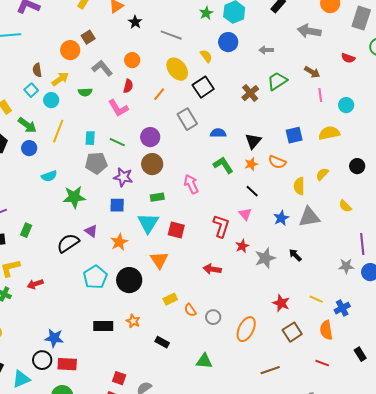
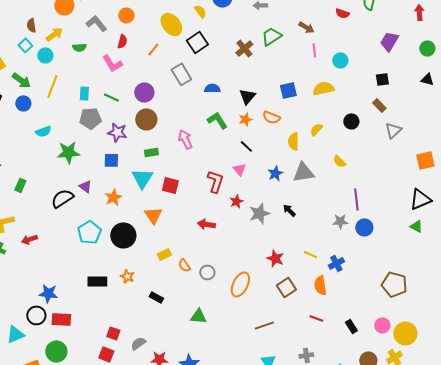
black rectangle: (360, 354) -> (351, 326), moved

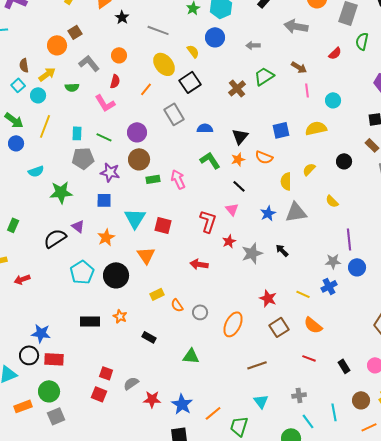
red semicircle: (342, 13) -> (335, 53), turned -64
green rectangle: (151, 152) -> (153, 179), moved
blue cross: (336, 263) -> (329, 286), moved
orange semicircle: (320, 285) -> (313, 325), turned -42

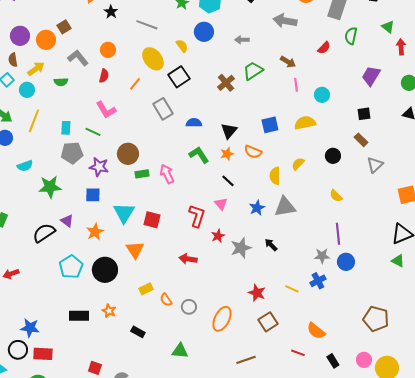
pink L-shape: (105, 103) -> (106, 110), moved
purple circle: (137, 132) -> (20, 36), moved
yellow semicircle: (332, 201) -> (336, 196), moved
orange semicircle: (313, 325) -> (316, 331), moved

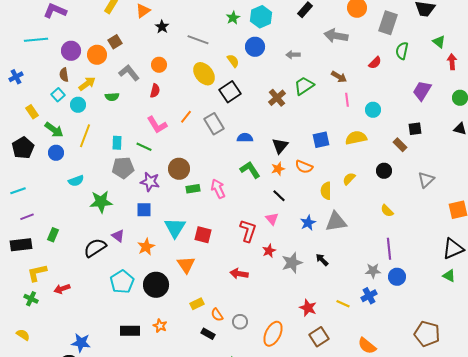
orange line: (135, 84) -> (186, 117), moved
brown rectangle: (361, 140) -> (400, 145), moved
black rectangle: (138, 332) -> (208, 334), moved

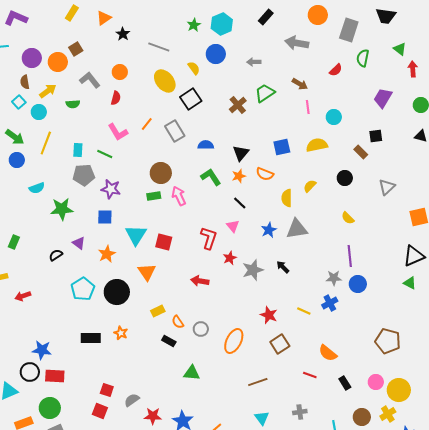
brown circle: (179, 169) -> (161, 173), moved
black semicircle: (95, 248) -> (56, 255), size x0.6

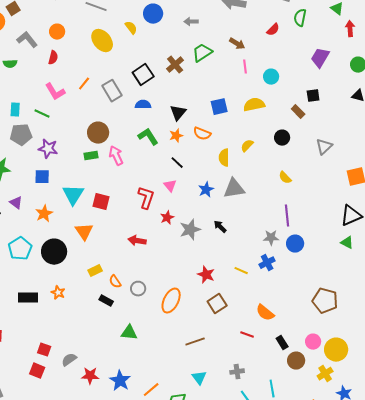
black square: (191, 99) -> (143, 75), moved
brown circle: (362, 417) -> (296, 361), moved

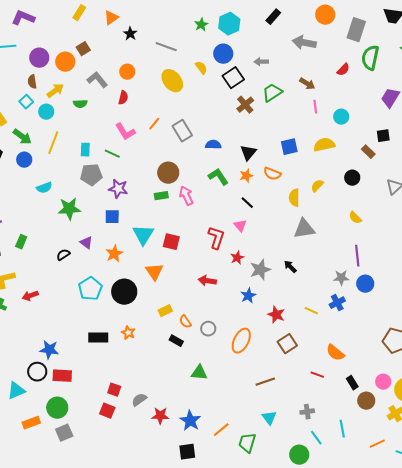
green semicircle: (300, 18) -> (370, 58), size x1.4
black square: (143, 75) -> (233, 78), moved
blue star: (206, 190) -> (248, 296), moved

